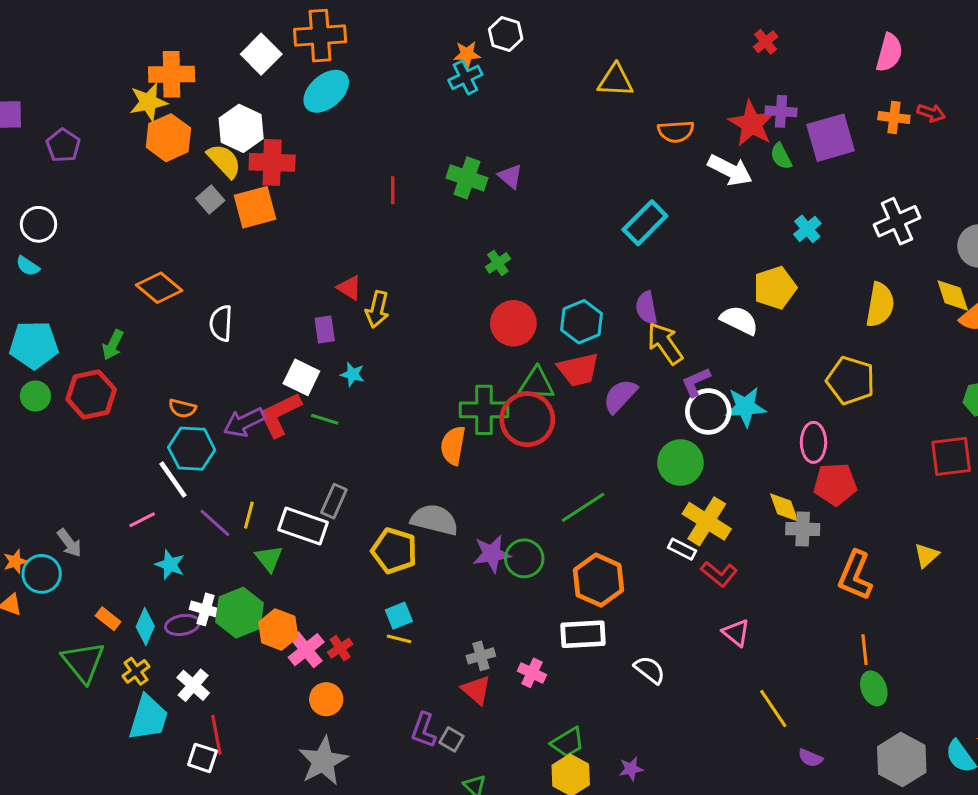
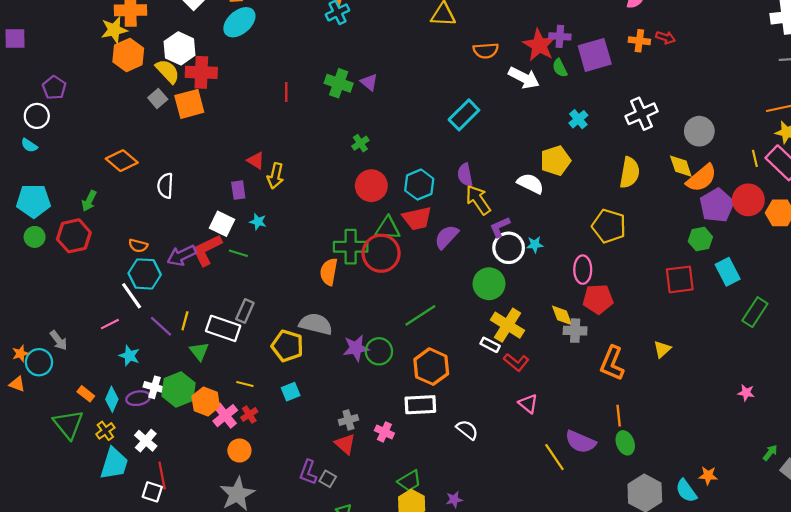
purple pentagon: (63, 145) -> (54, 88), moved
cyan star: (745, 407) -> (535, 245), size x0.6
yellow line: (399, 639) -> (245, 384), moved
purple semicircle: (810, 758) -> (581, 442), moved, size x1.8

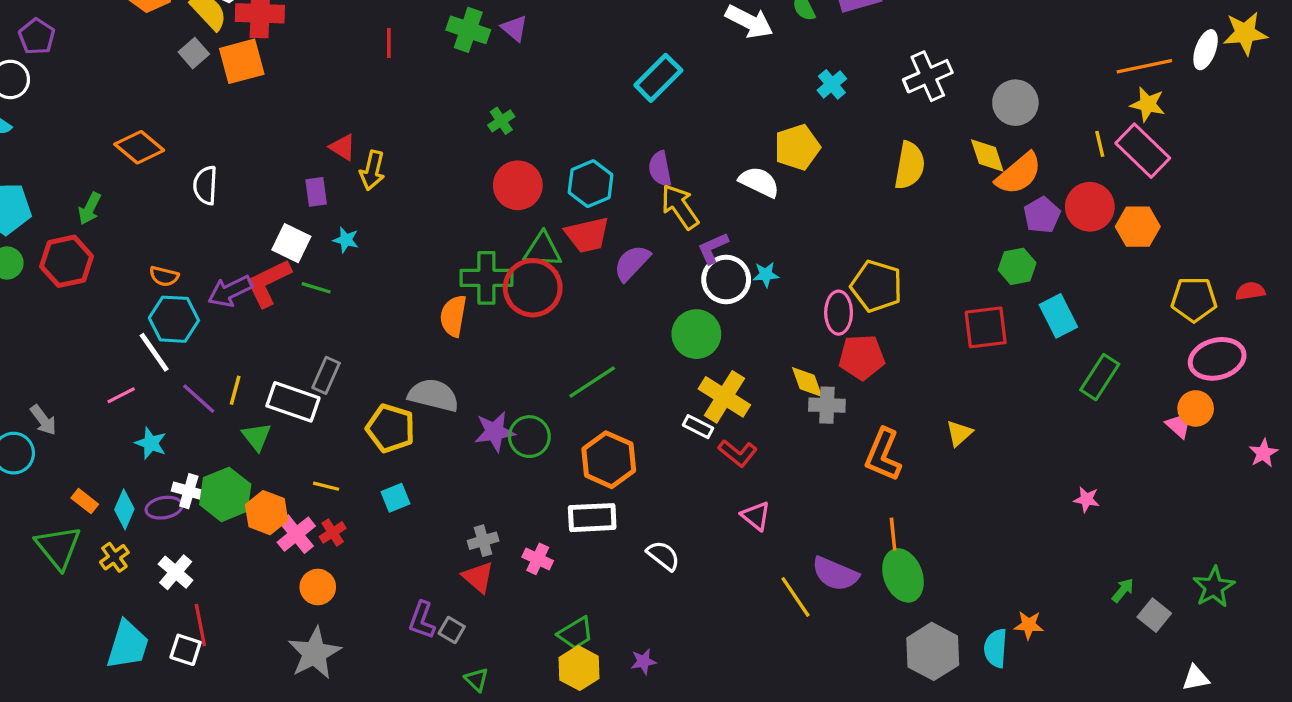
purple pentagon: (717, 205) -> (1042, 215), size x0.7
yellow pentagon: (609, 226) -> (877, 286), moved
green ellipse: (625, 443) -> (903, 575), size x1.4
cyan trapezoid: (114, 464) -> (128, 645), moved
cyan semicircle: (686, 491) -> (996, 648), turned 40

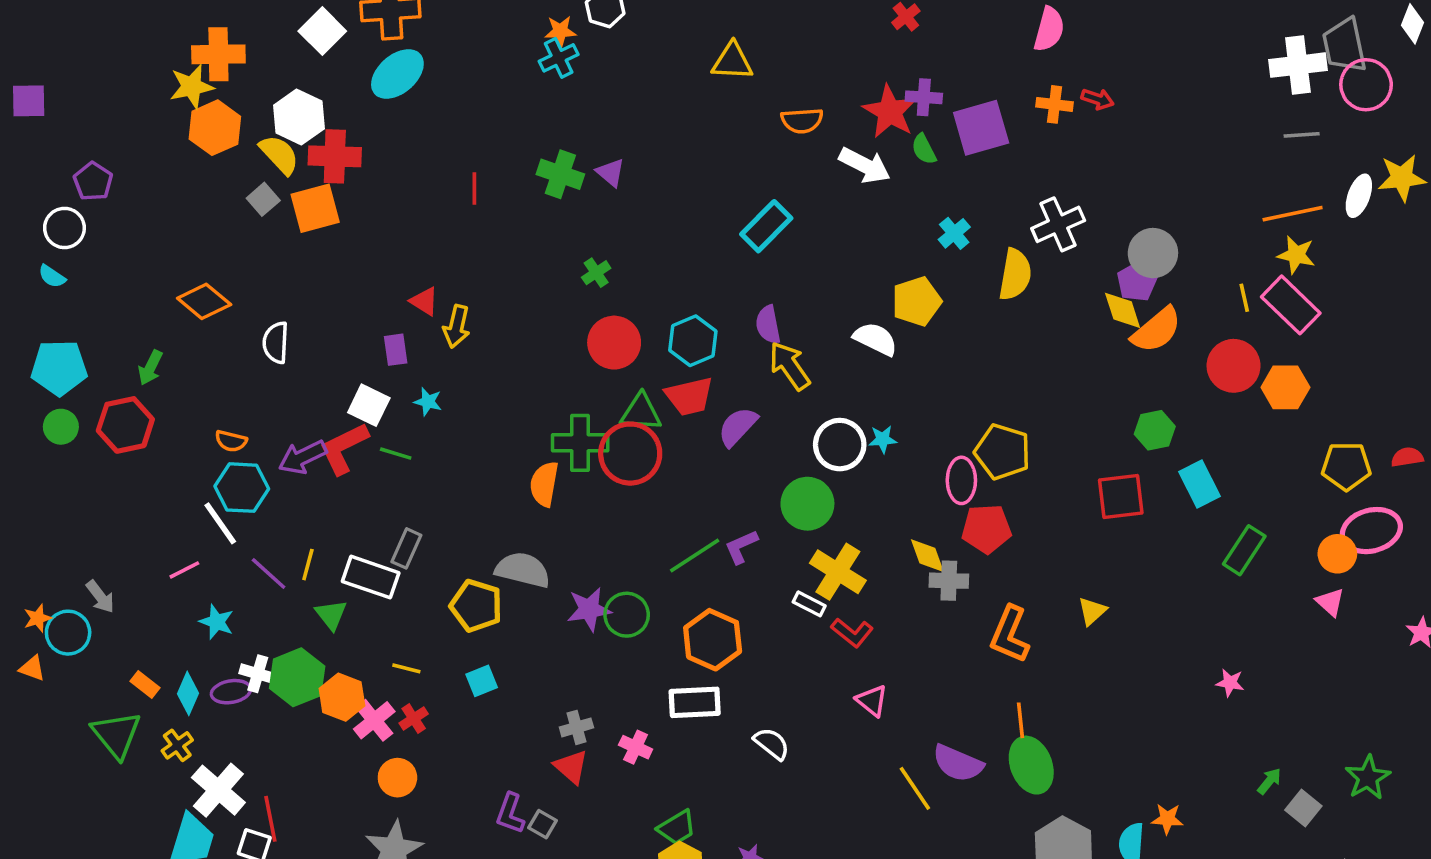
yellow semicircle: (910, 165) -> (1015, 275), moved
purple pentagon: (1042, 215) -> (1137, 282), moved
purple L-shape: (713, 248) -> (741, 547), moved
orange circle: (1196, 408) -> (1337, 554), moved
white cross: (176, 572) -> (218, 790), moved, size x1.4

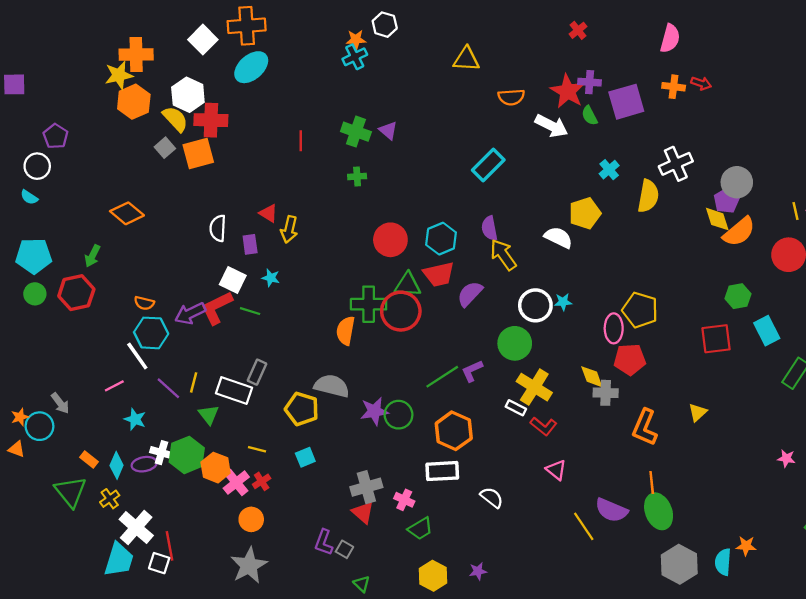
green cross: (596, 273) -> (357, 176), moved, turned 30
white semicircle: (276, 343) -> (218, 228), moved
gray cross: (576, 727) -> (366, 487), size x1.5
green trapezoid: (677, 828) -> (420, 529), moved

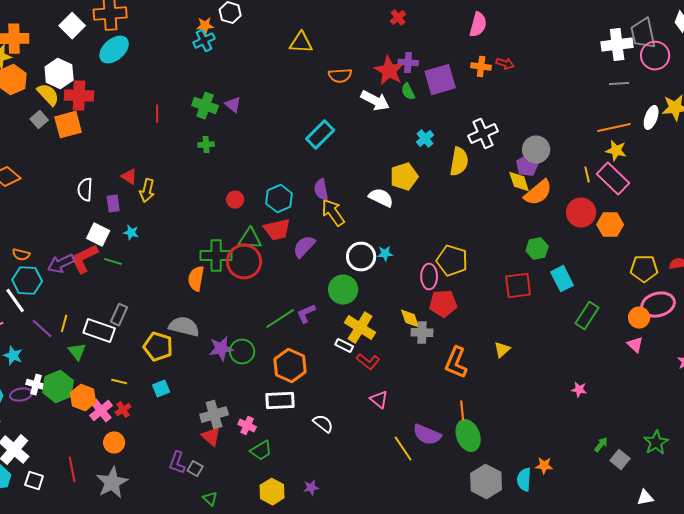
red circle: (390, 240) -> (235, 200), size x0.6
red line: (170, 546) -> (72, 470), moved

